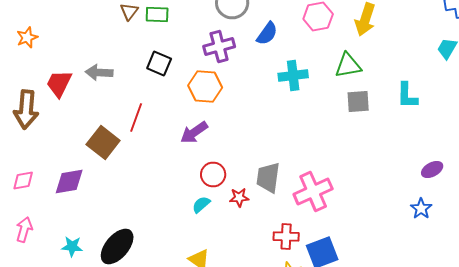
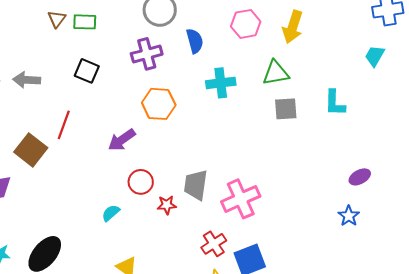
blue semicircle: (267, 34) -> (195, 41), turned -50
orange hexagon: (205, 86) -> (159, 104), moved
cyan semicircle: (201, 204) -> (111, 213), moved
red cross: (286, 236) -> (214, 244), turned -35

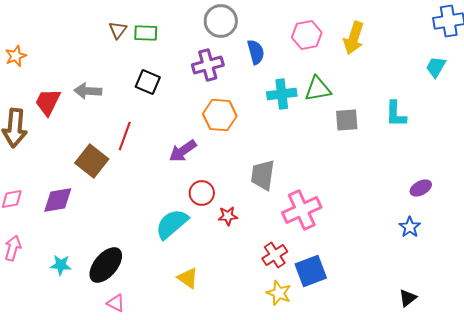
green triangle: (276, 73) -> (318, 89), moved
gray trapezoid: (196, 185) -> (263, 175), moved
cyan semicircle: (111, 213) -> (172, 224), size x1.8

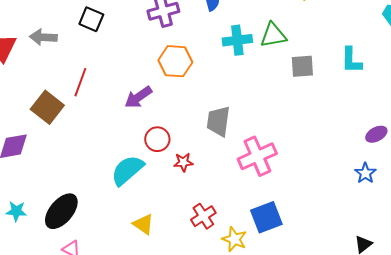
black square: (148, 82) -> (91, 19), moved
red cross: (275, 255) -> (203, 216), moved

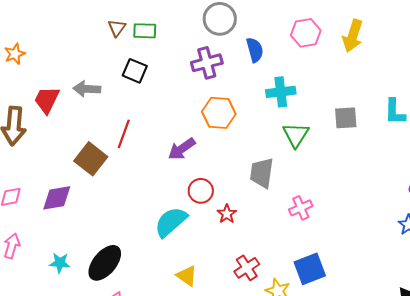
green triangle: (273, 35) -> (296, 135), moved, turned -48
pink cross: (257, 156) -> (301, 208), size x0.6
red star: (183, 162) -> (227, 214), turned -30

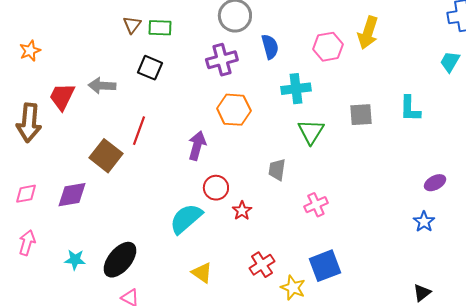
pink hexagon: (306, 33) -> (328, 47), moved
purple arrow: (182, 149) -> (197, 146), turned 140
gray trapezoid: (262, 173) -> (277, 170), size x0.7

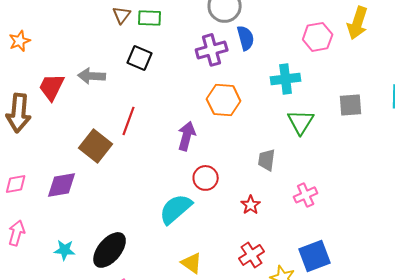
blue semicircle: (270, 47) -> (246, 38), moved
red star: (242, 211) -> (251, 205), moved

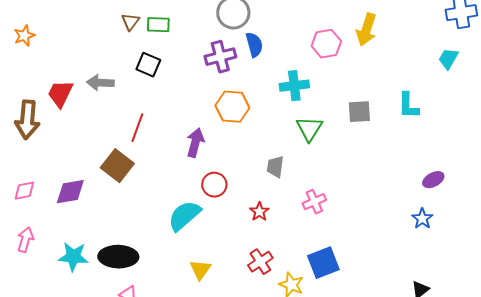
orange star: (20, 41) -> (24, 36), moved
brown square: (96, 146) -> (117, 166), moved
cyan star: (65, 250) -> (73, 257), size x1.4
black ellipse: (110, 250) -> (118, 257), turned 51
yellow triangle: (192, 263) -> (200, 270), turned 30

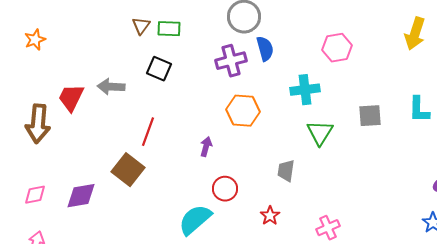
yellow arrow: (366, 30) -> (415, 34), moved
purple arrow: (195, 143) -> (206, 147), size x0.7
pink cross: (314, 202) -> (328, 228), moved

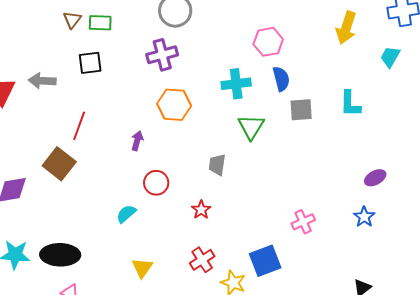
blue semicircle: (265, 49) -> (281, 79), moved
black square: (159, 69) -> (90, 63), turned -30
cyan semicircle: (195, 220) -> (126, 214), size x0.6
pink cross: (328, 228) -> (303, 222), moved

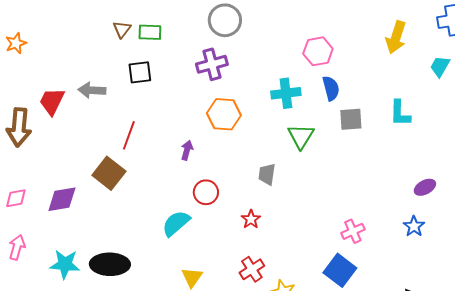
cyan semicircle: (126, 214) -> (176, 223), size x1.4
blue square: (265, 261) -> (340, 270), moved, turned -32

